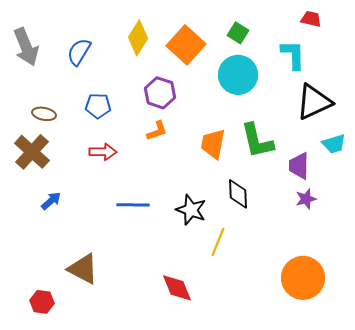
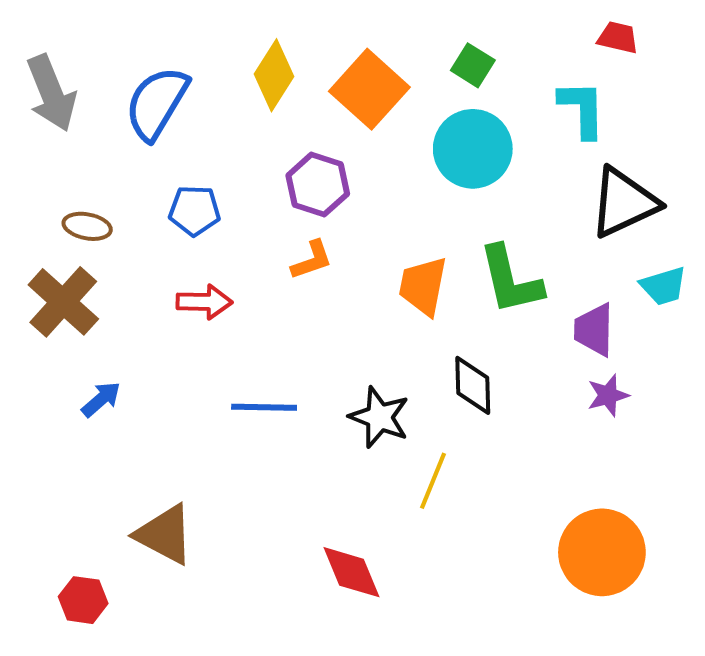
blue semicircle: (79, 52) -> (157, 103), size x1.4

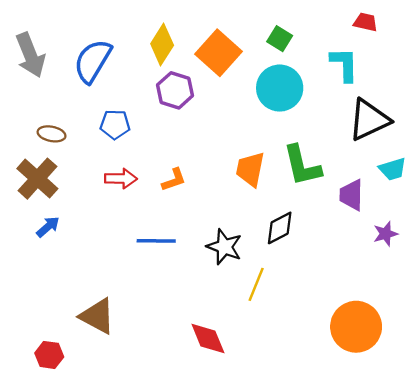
purple hexagon: (318, 185) -> (175, 90), moved
orange L-shape: (312, 260) -> (174, 180), moved
black diamond: (473, 385) -> (280, 228), turned 64
purple star: (608, 395) -> (385, 234), moved
blue arrow: (101, 399) -> (48, 227), moved

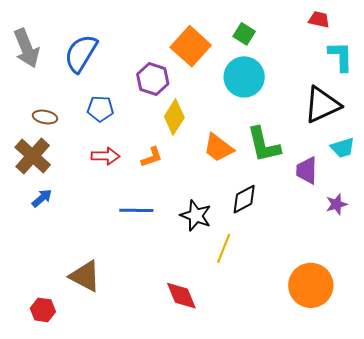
yellow diamond: (162, 44) -> (174, 117), moved
cyan L-shape: (344, 64) -> (341, 56), moved
orange trapezoid: (250, 169) -> (218, 148), turned -64

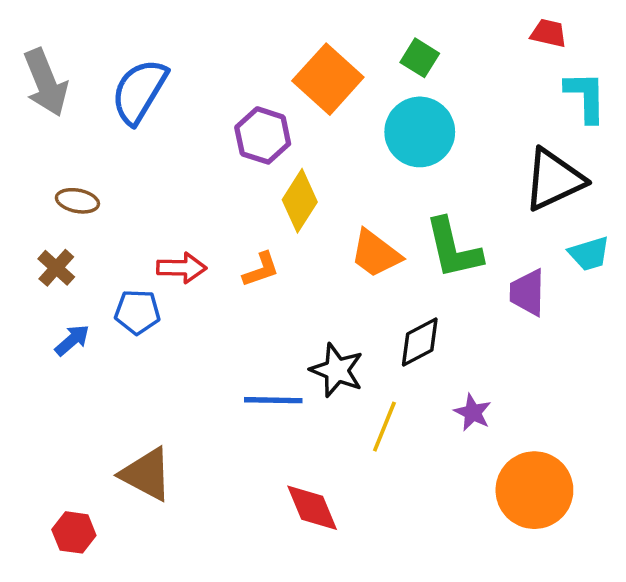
blue pentagon: (100, 109) -> (137, 312), moved
brown cross: (33, 156) -> (56, 268), size x0.6
purple star: (336, 204) -> (473, 412), moved, turned -30
blue line: (136, 210) -> (273, 400), moved

